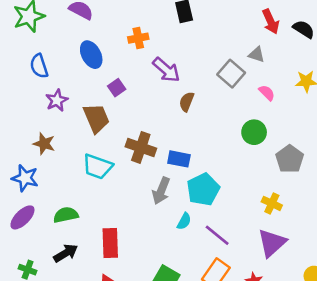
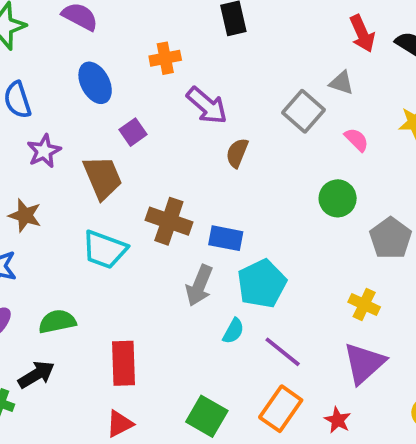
black arrow: (66, 253) -> (36, 375), moved

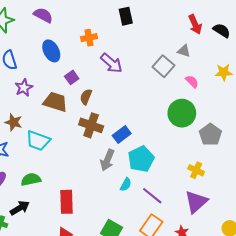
brown semicircle: (237, 153) -> (86, 97), moved
brown trapezoid: (103, 178) -> (55, 102), turned -50
green circle: (338, 198) -> (182, 113), size x1.4
blue rectangle: (226, 238) -> (122, 135), turned -48
cyan trapezoid: (105, 250) -> (38, 141), moved

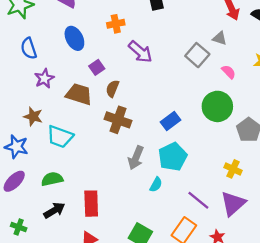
blue rectangle: (122, 135) -> (170, 121), moved
purple line: (152, 196) -> (198, 200), moved
black arrow: (20, 208) -> (54, 210), moved

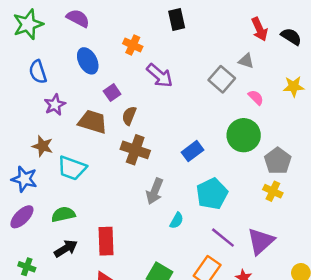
orange cross: (116, 24) -> (133, 45), turned 36
cyan pentagon: (173, 157) -> (212, 194), moved
yellow cross: (233, 169) -> (273, 191), moved

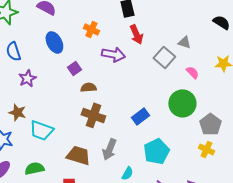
red arrow: (259, 29) -> (136, 34), moved
purple arrow: (160, 76) -> (113, 54), turned -30
brown semicircle: (129, 116) -> (88, 87), turned 63
brown trapezoid: (93, 122) -> (78, 155), moved

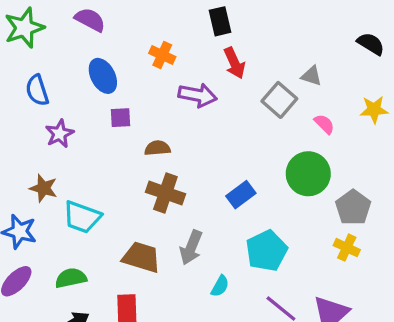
purple square: (74, 68) -> (121, 118), moved, turned 32

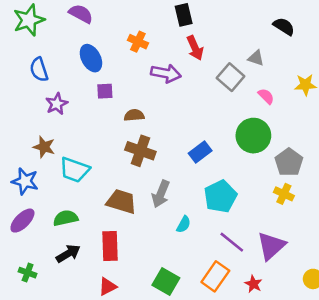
black semicircle: (371, 44) -> (284, 26), moved

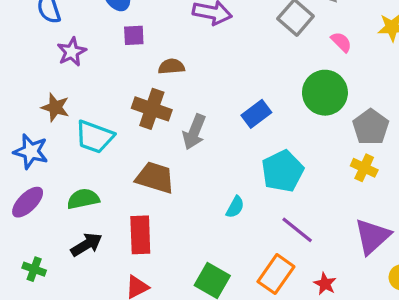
brown cross: (140, 151) -> (152, 109), moved
gray arrow: (161, 194) -> (194, 132), moved
purple triangle: (271, 246) -> (372, 236), moved

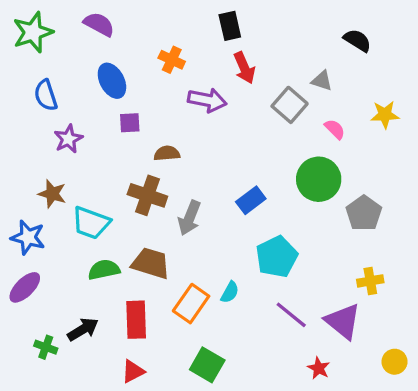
yellow cross: (364, 168) -> (370, 281), moved, turned -35
green semicircle: (83, 199) -> (104, 270), moved
purple triangle: (372, 236) -> (343, 321), moved, turned -39
green cross: (34, 269) -> (46, 347), moved
orange rectangle: (276, 274) -> (191, 304), moved

